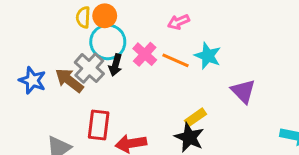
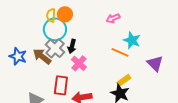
cyan circle: (108, 42) -> (55, 29), moved
pink cross: (145, 54) -> (79, 63), moved
orange line: (175, 60) -> (120, 52), moved

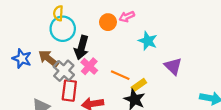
orange circle: (65, 14) -> (108, 22), moved
black arrow: (72, 46) -> (81, 47), size x1.5
gray cross: (55, 48) -> (64, 71), moved
orange line: (120, 52) -> (120, 75), moved

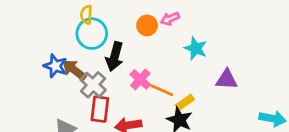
blue star: (22, 59) -> (55, 66), moved
pink cross: (89, 66) -> (140, 79), moved
purple triangle: (173, 66) -> (227, 79), turned -42

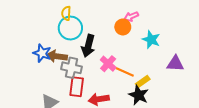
orange circle: (147, 25) -> (123, 27), moved
brown arrow: (74, 70) -> (57, 56), turned -30
gray cross: (93, 85) -> (71, 68), turned -30

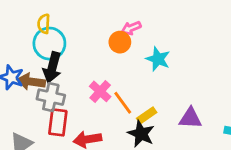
black arrow: (88, 46) -> (52, 67), moved
purple triangle: (175, 64) -> (190, 118), moved
orange line: (125, 72) -> (123, 103), turned 30

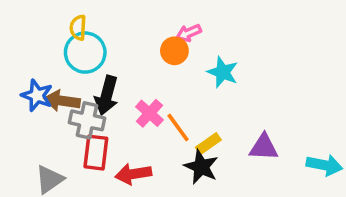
black arrow: (52, 67) -> (107, 95), moved

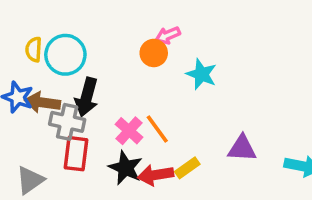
yellow semicircle: (78, 28) -> (34, 49), moved
pink cross: (149, 113) -> (129, 131), moved
yellow rectangle: (208, 144) -> (187, 168), moved
black star: (201, 167) -> (125, 168), moved
red arrow: (133, 174) -> (155, 175), moved

